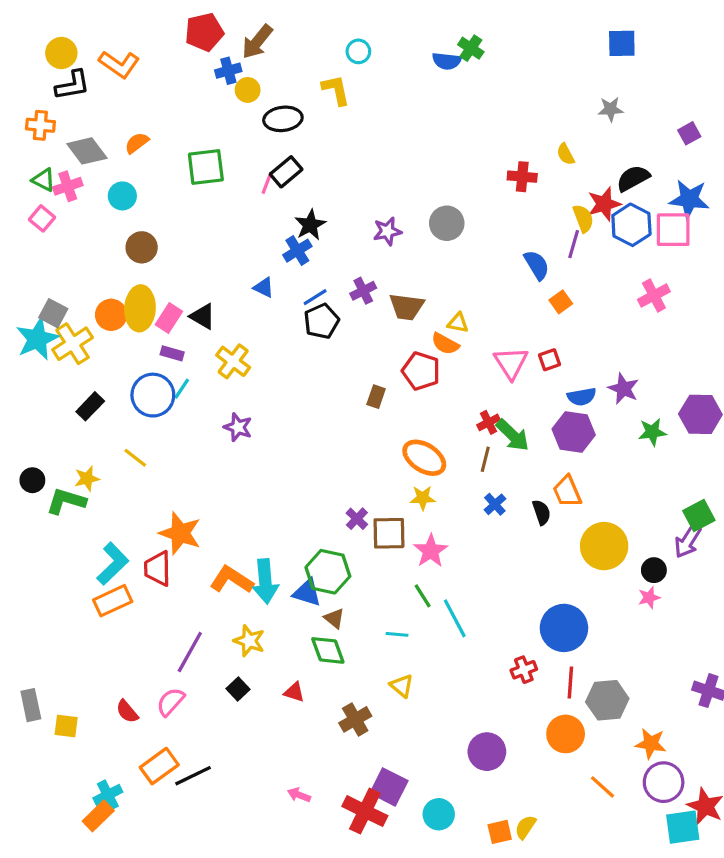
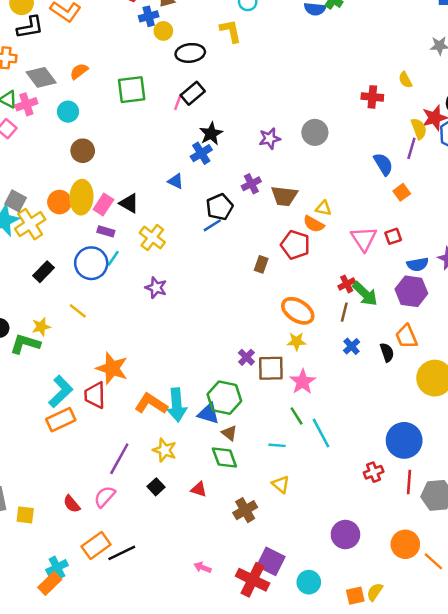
blue line: (315, 297) -> (212, 225), moved
orange circle: (566, 734) -> (405, 544), moved

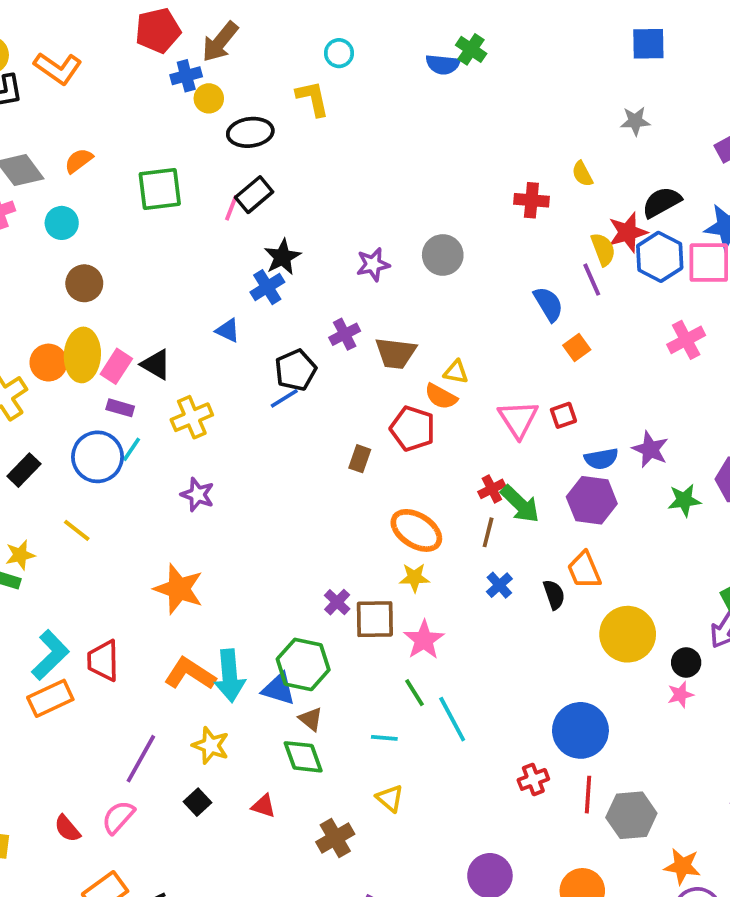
purple line: (411, 148) -> (592, 280), turned -40
yellow cross: (152, 238) -> (192, 417), turned 30
orange star: (112, 368) -> (179, 589), moved

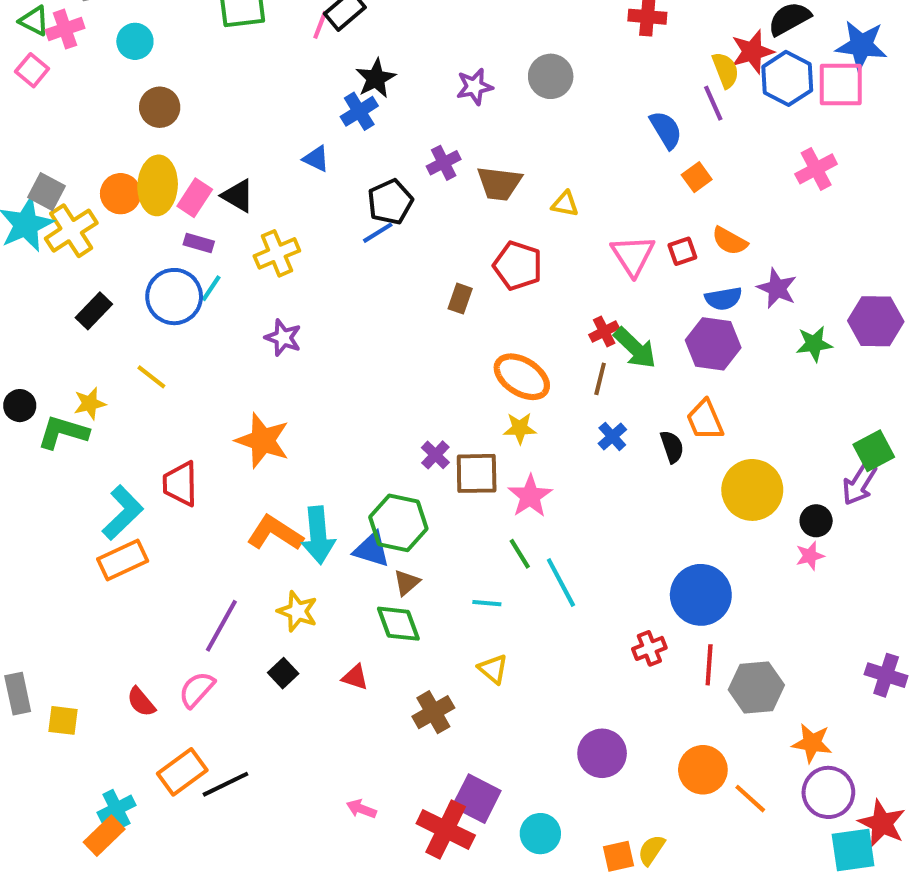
orange semicircle: (441, 396) -> (730, 241), moved
red trapezoid: (103, 661) -> (180, 484), moved
brown triangle: (311, 719) -> (407, 583), turned 40

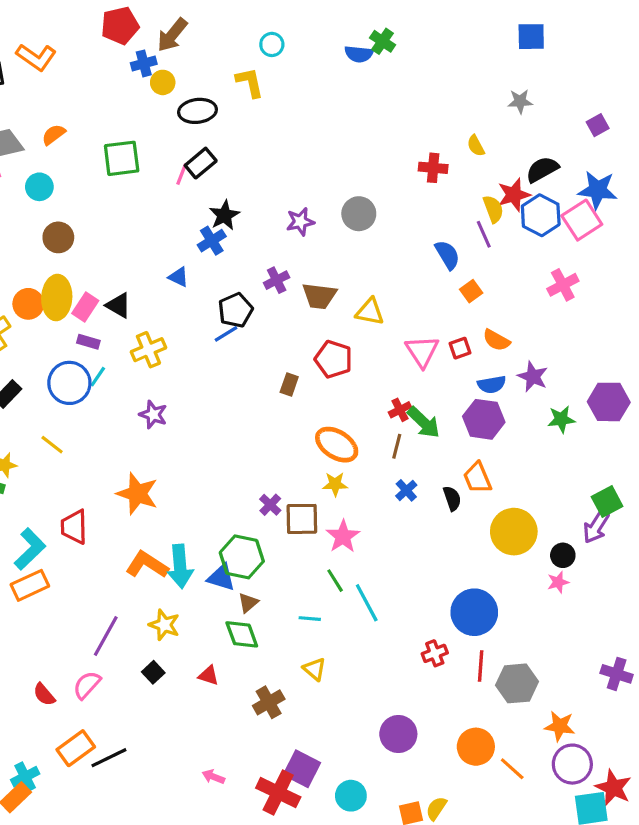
pink square: (841, 85) -> (582, 220), turned -33
yellow triangle: (565, 204) -> (370, 312), size x1.4

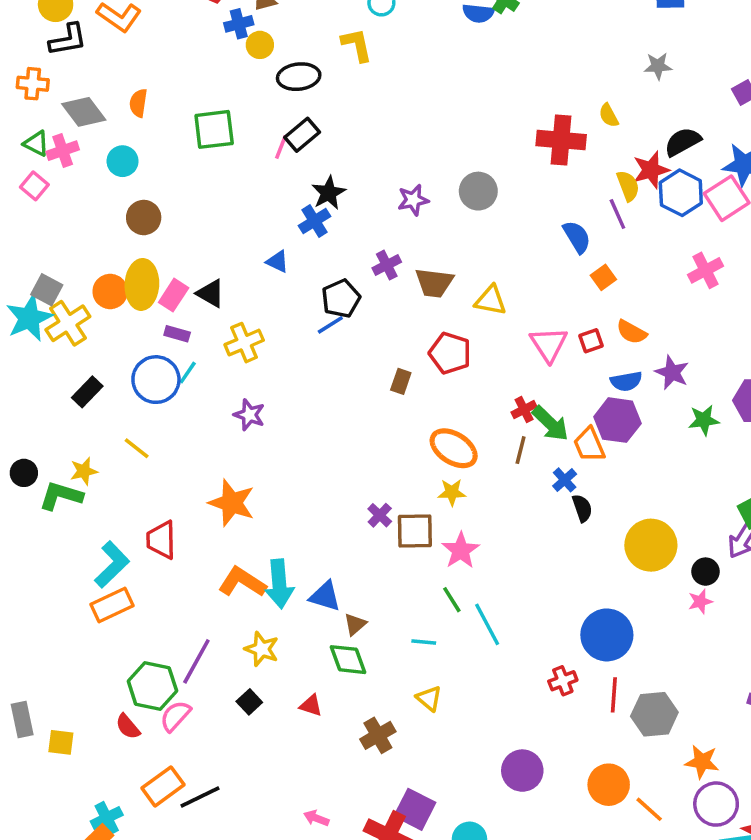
orange semicircle: (54, 135) -> (138, 103), turned -45
red cross: (433, 168) -> (561, 140), size x1.5
orange trapezoid: (477, 478) -> (589, 445), moved
blue cross: (406, 490) -> (565, 480), moved
green hexagon: (242, 557) -> (152, 686), moved

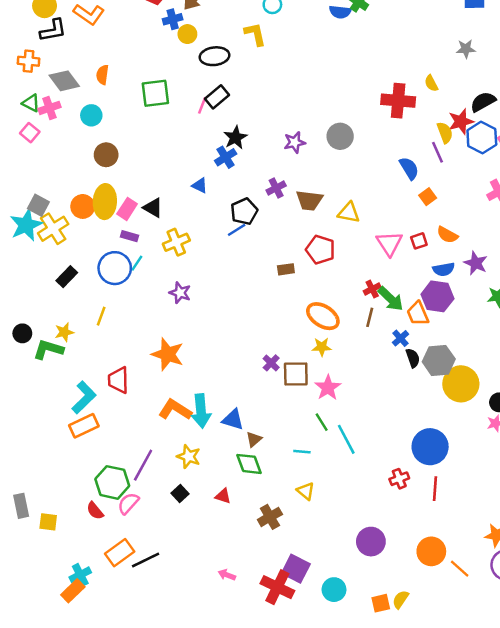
brown rectangle: (401, 381) -> (286, 269), turned 63
yellow line: (137, 448) -> (101, 316), turned 72
gray hexagon: (654, 714) -> (439, 360), moved

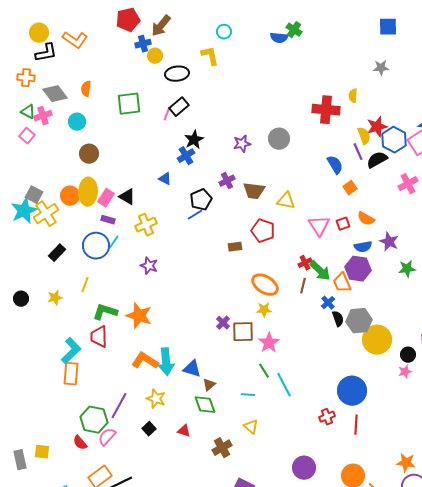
yellow semicircle: (431, 83) -> (353, 96), turned 32
black semicircle: (483, 102) -> (377, 160), moved
green L-shape: (48, 349) -> (105, 312), moved
orange rectangle: (84, 426) -> (71, 374), turned -60
gray rectangle: (21, 506) -> (20, 460), moved

